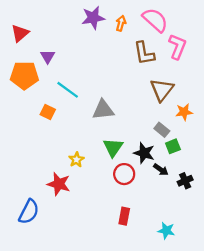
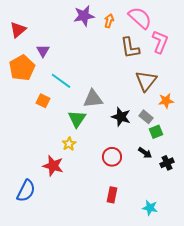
orange pentagon: (24, 75) -> (22, 68), turned -30
green triangle: (113, 147) -> (77, 119), moved
black star: (144, 153) -> (121, 117), moved

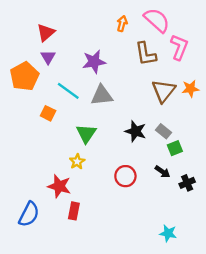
purple star: (84, 16) -> (94, 62), moved
red triangle: (18, 30) -> (46, 33), moved
gray triangle: (93, 99) -> (102, 95), moved
orange star: (166, 101) -> (190, 89), moved
red rectangle: (112, 195) -> (74, 211), moved

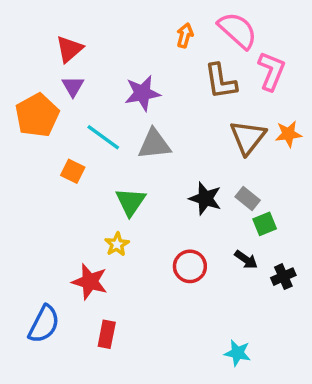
red rectangle: (74, 211) -> (107, 334), moved
cyan star: (168, 233) -> (237, 353), moved

